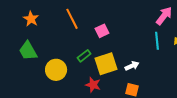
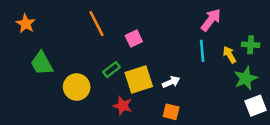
orange star: (31, 19) -> (26, 24), moved

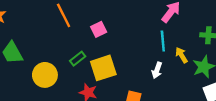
yellow arrow: (229, 55) -> (181, 55), moved
white arrow: (171, 82) -> (157, 70), moved, turned 133

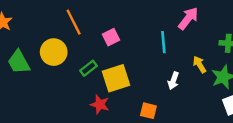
cyan line: (163, 41) -> (163, 42), moved
yellow circle: (45, 75) -> (54, 52), moved

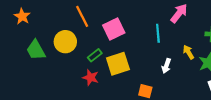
pink square: (111, 37) -> (114, 29), size x1.5
red star: (100, 104) -> (91, 77), moved

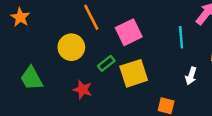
green trapezoid: (36, 50) -> (31, 78), moved
red star: (91, 77) -> (83, 90), moved

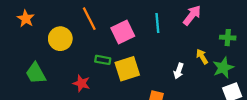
cyan line: (181, 37) -> (157, 23), moved
yellow circle: (71, 47) -> (60, 39), moved
green rectangle: (106, 63) -> (103, 60), turned 48

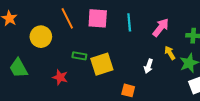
pink arrow: (192, 15) -> (161, 27), moved
pink square: (123, 32) -> (98, 18), moved, turned 30

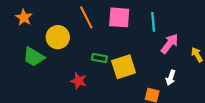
pink arrow: (161, 27) -> (170, 44), moved
white arrow: (148, 66) -> (171, 78), moved
green trapezoid: (19, 68) -> (34, 57), moved, turned -30

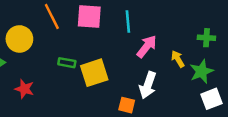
white arrow: (171, 78) -> (148, 85), size x1.5
red star: (79, 81) -> (24, 89), moved

